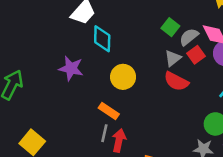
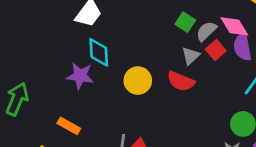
cyan diamond: (102, 39) -> (99, 52), moved
red semicircle: (176, 81) -> (181, 81), moved
orange rectangle: (109, 111) -> (69, 126), moved

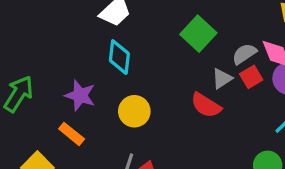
green square: (185, 22) -> (198, 34), moved, size x1.5
purple star: (80, 76) -> (80, 95), moved
yellow circle: (138, 81) -> (134, 111), moved

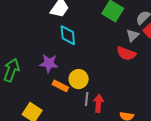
yellow circle: (134, 111) -> (79, 79), moved
orange rectangle: (72, 134) -> (60, 86), moved

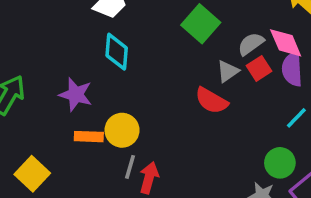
orange rectangle: (60, 86) -> (89, 137), turned -35

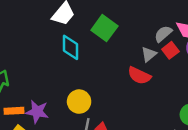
green square: (201, 24) -> (104, 28), moved
purple star: (76, 94) -> (37, 112), moved
orange rectangle: (89, 137) -> (14, 111), moved

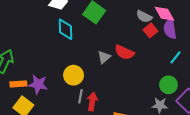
gray semicircle: (163, 34) -> (144, 16), turned -112
gray triangle: (149, 54) -> (104, 57), moved

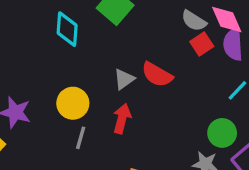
red arrow: (92, 102) -> (122, 119), moved

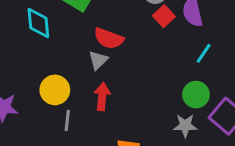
red semicircle: (157, 75) -> (109, 38), moved

